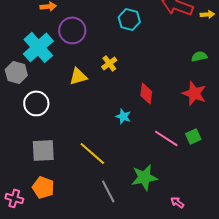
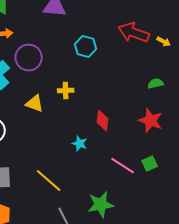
yellow arrow: (207, 14) -> (164, 42), turned 32
yellow cross: (109, 63) -> (66, 91), turned 35
yellow triangle: (78, 76) -> (35, 104), turned 36

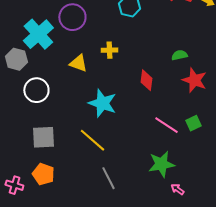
green semicircle: (156, 84) -> (179, 55), moved
cyan star: (80, 144) -> (102, 103), moved, size x1.8
green star: (101, 205) -> (161, 164), moved

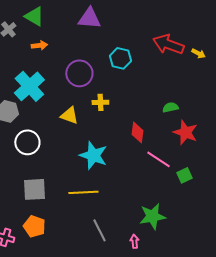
purple circle: (72, 17) -> (79, 73), moved
pink line: (166, 125) -> (158, 159), moved
yellow line: (92, 140) -> (83, 192), turned -44
pink arrow: (177, 189) -> (134, 241), moved, turned 48

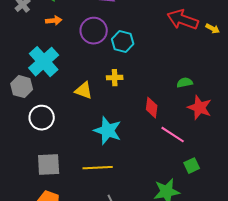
cyan hexagon: (120, 58) -> (123, 42), moved
purple circle: (79, 73) -> (94, 31), moved
green square: (184, 175) -> (192, 166), moved

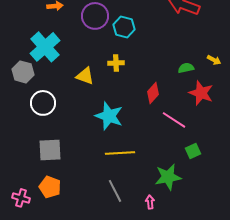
yellow arrow: (213, 29) -> (214, 60), moved
red diamond: (152, 108) -> (153, 93), turned 35
yellow line: (98, 168) -> (120, 153), moved

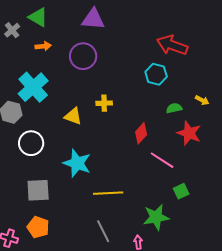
cyan hexagon: (124, 27) -> (156, 74), moved
cyan star: (109, 116) -> (77, 163), moved

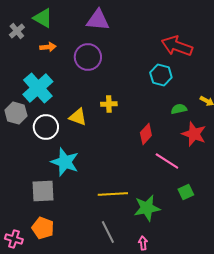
white circle: (31, 143) -> (46, 127), moved
cyan star: (77, 163) -> (65, 162), moved
green star: (156, 217) -> (147, 208), moved

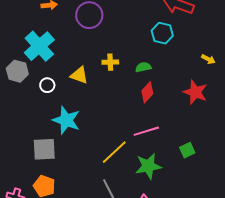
green semicircle: (179, 109) -> (143, 67), moved
white circle: (46, 127) -> (47, 85), size x0.6
pink line: (167, 161) -> (146, 131), moved, turned -50
yellow line: (113, 194) -> (114, 152), turned -40

